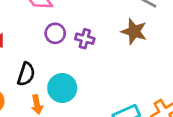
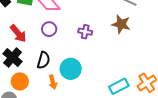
purple circle: (55, 33) -> (49, 29), moved

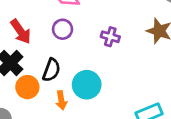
orange circle: (20, 81) -> (27, 87), moved

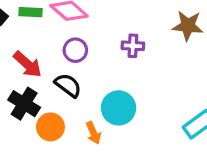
black semicircle: (51, 70) -> (68, 85), moved, turned -60

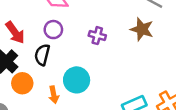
black semicircle: (68, 85) -> (42, 55), turned -125

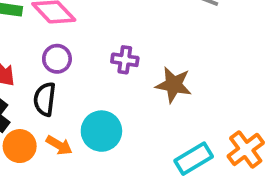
brown star: (142, 29) -> (174, 85), moved
orange arrow: (54, 95) -> (59, 145), moved, turned -42

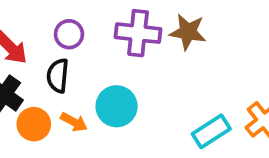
purple cross: (125, 60) -> (138, 33), size x1.6
brown star: (174, 85) -> (188, 32), moved

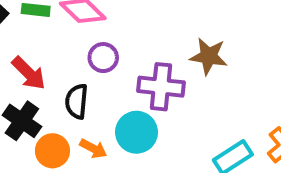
purple cross: (138, 33) -> (161, 87), moved
purple circle: (69, 34) -> (103, 58), moved

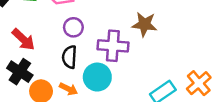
black semicircle: (77, 101) -> (69, 57), moved

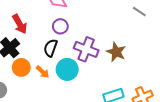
brown star: (144, 24) -> (116, 52), moved

